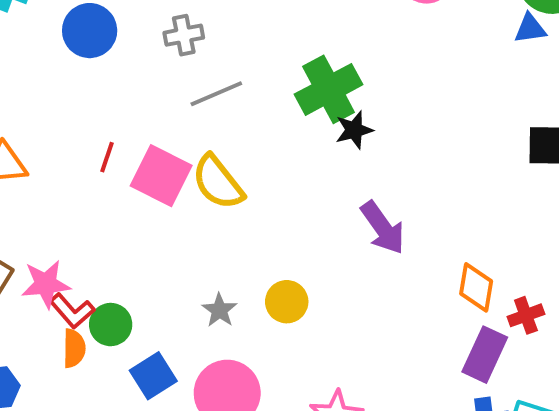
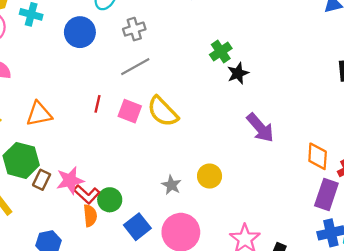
green cross: (329, 89) -> (221, 52), size x0.6
gray line: (216, 94) -> (135, 67), moved
pink square: (161, 176) -> (130, 111), size x0.7

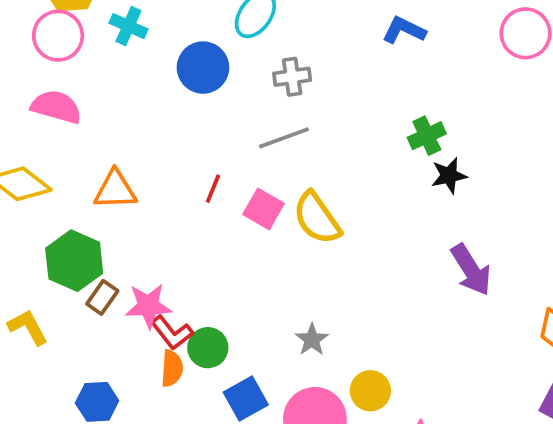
yellow circle: (210, 176) -> (370, 391), moved

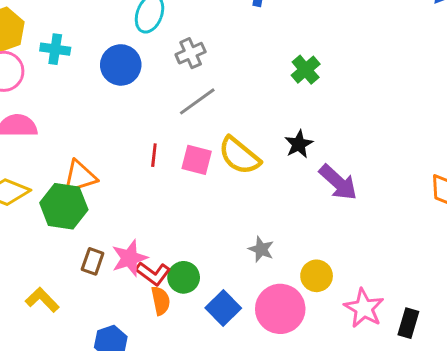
black star: (449, 176) -> (299, 144), moved
green hexagon: (74, 261) -> (64, 206), moved
purple arrow: (471, 270) -> (338, 182), moved

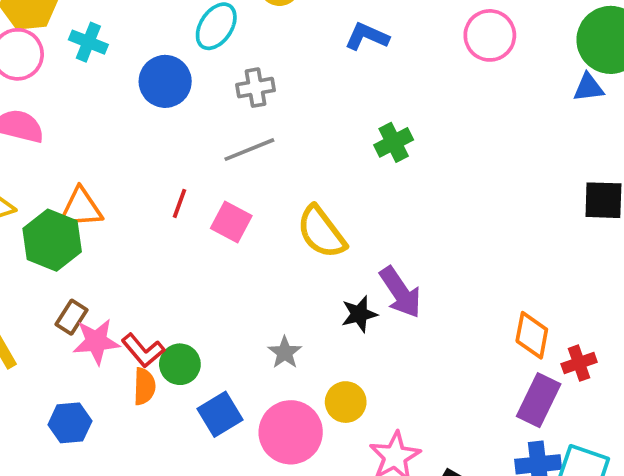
black star: (299, 144) -> (359, 314), moved
yellow semicircle: (239, 156) -> (321, 232), moved
pink star: (129, 258) -> (96, 342), moved

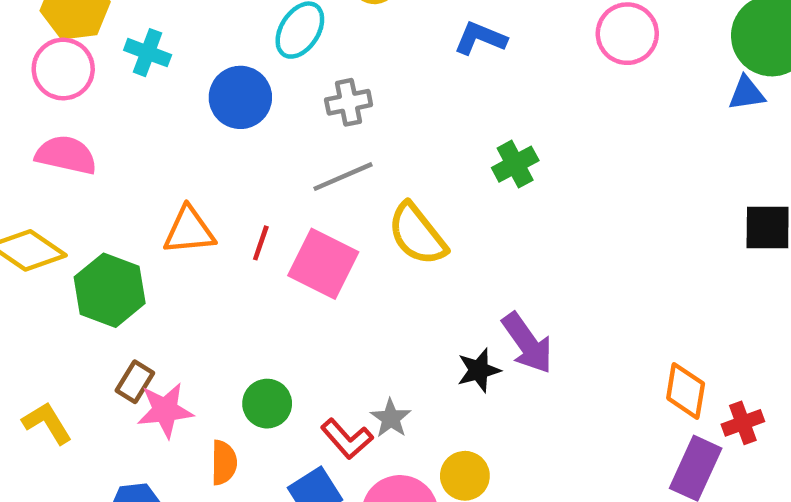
orange triangle: (81, 208) -> (189, 231), moved
pink square: (231, 222) -> (323, 264), size x1.4
yellow semicircle: (321, 232) -> (417, 234), moved
red L-shape: (143, 350) -> (347, 439), moved
green circle: (180, 364) -> (267, 404), moved

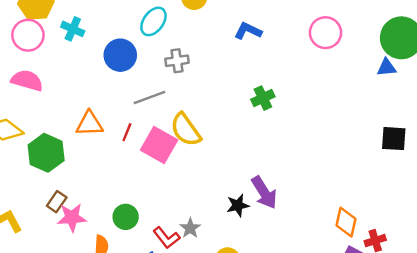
gray line: (343, 177) -> (149, 97), moved
yellow semicircle: (417, 234) -> (186, 130), moved

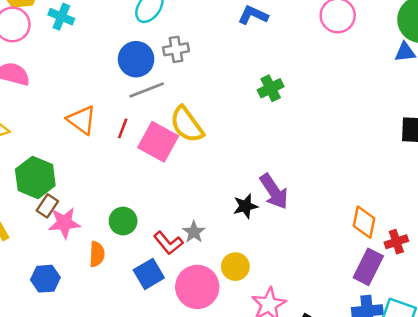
blue circle: (120, 55) -> (136, 59), moved
orange triangle: (90, 124) -> (82, 120), turned 40
green hexagon: (46, 153) -> (35, 177), moved

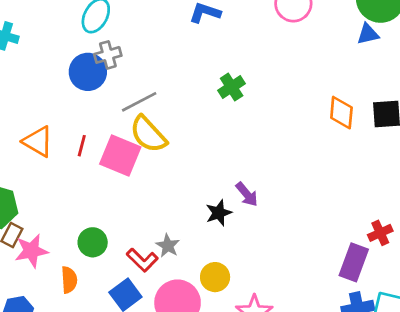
gray cross: (176, 49) -> (108, 55), moved
gray line: (147, 90) -> (139, 102), moved
purple arrow: (274, 191) -> (247, 194), size x0.7
orange diamond: (364, 222) -> (341, 113), moved

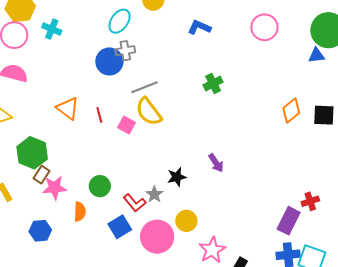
orange diamond: (341, 113) -> (291, 111), turned 40
red line: (82, 146) -> (99, 115), turned -35
pink square: (120, 156) -> (127, 125), size x0.6
black star: (219, 213) -> (177, 177), moved

